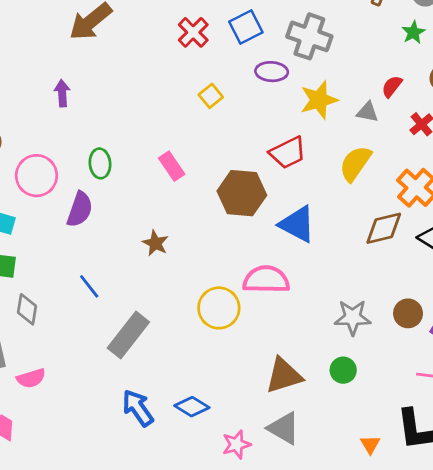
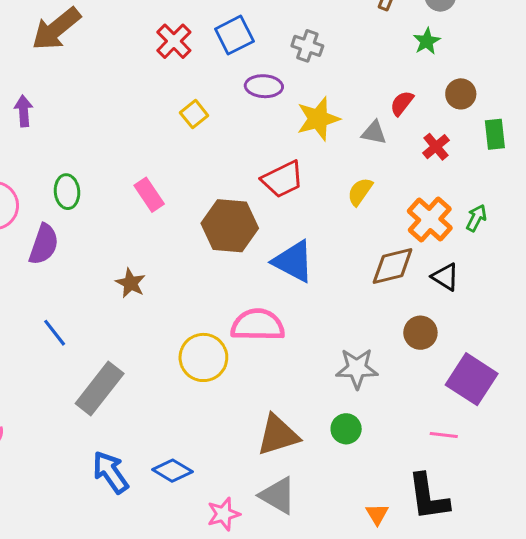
gray cross: (309, 36) -> (307, 46), size x0.6
yellow semicircle: (355, 163) -> (360, 192), size x0.7
brown circle: (408, 313) -> (420, 333), moved

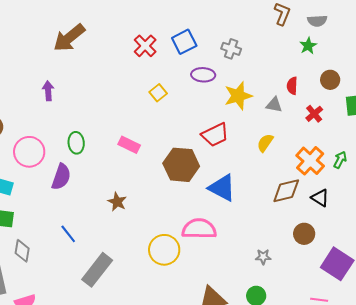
red semicircle: (402, 103) -> (292, 86), turned -36
pink rectangle: (149, 195) -> (129, 145), turned -30
gray star: (357, 368) -> (263, 257), size x0.6

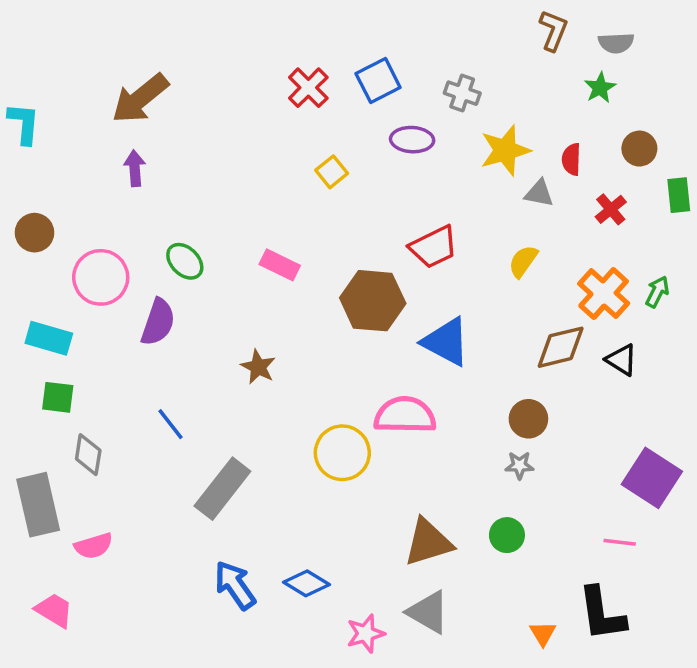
brown arrow: (69, 38) -> (140, 98), moved
yellow star: (238, 96) -> (505, 150), moved
green ellipse: (76, 143) -> (185, 261), turned -40
brown circle: (304, 234) -> (528, 419), moved

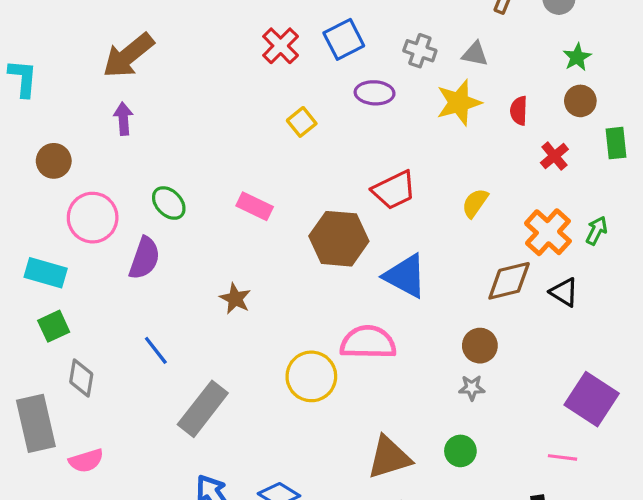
green star: (600, 88) -> (577, 57), moved
gray triangle: (539, 193) -> (475, 54), moved
brown circle: (34, 233) -> (54, 161), moved
green square: (58, 397) -> (54, 326), turned -32

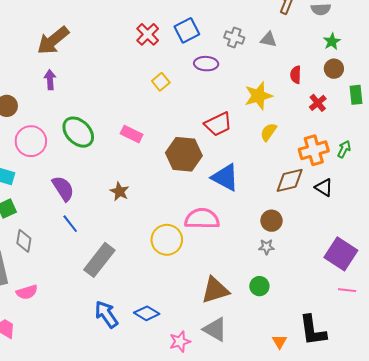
yellow star: (459, 103) -> (258, 96), moved
green ellipse: (169, 203) -> (78, 132), size x1.5
orange cross: (548, 232) -> (314, 150), turned 32
purple semicircle: (144, 258) -> (63, 188), moved, turned -52
pink line: (563, 457) -> (347, 290), moved

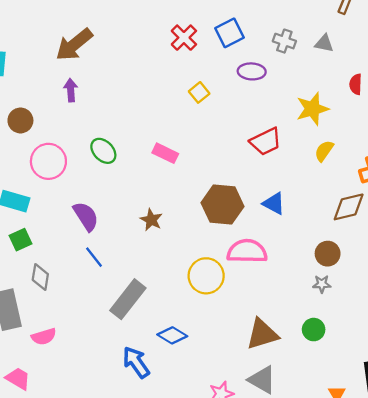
green ellipse: (78, 132) -> (103, 151), size x0.7
brown hexagon: (184, 154) -> (222, 205), moved
blue triangle: (225, 177) -> (274, 203), size x0.7
blue diamond: (147, 313) -> (172, 335), moved

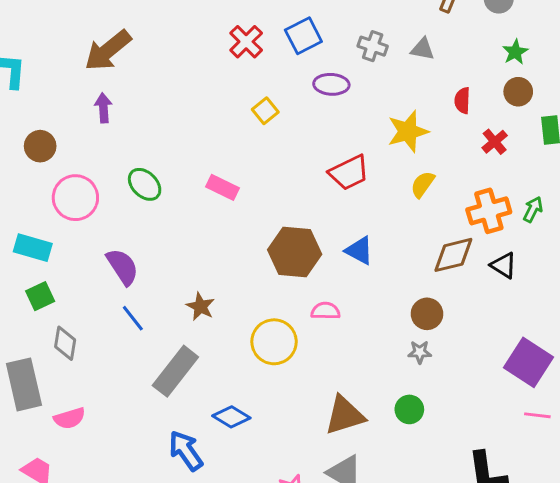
brown star: (151, 220) -> (200, 306), moved
pink semicircle: (247, 251) -> (325, 311), size x0.6

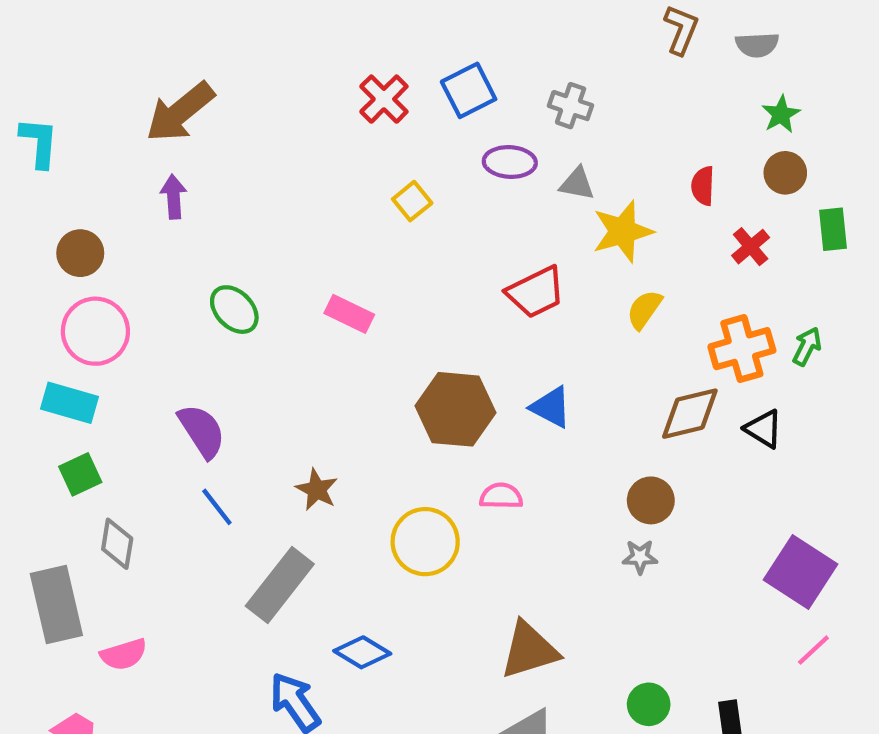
gray triangle: (423, 49) -> (577, 184), moved
pink circle: (75, 198) -> (95, 331), moved
green circle: (409, 409) -> (649, 704), moved
pink line: (537, 415) -> (813, 650), turned -50

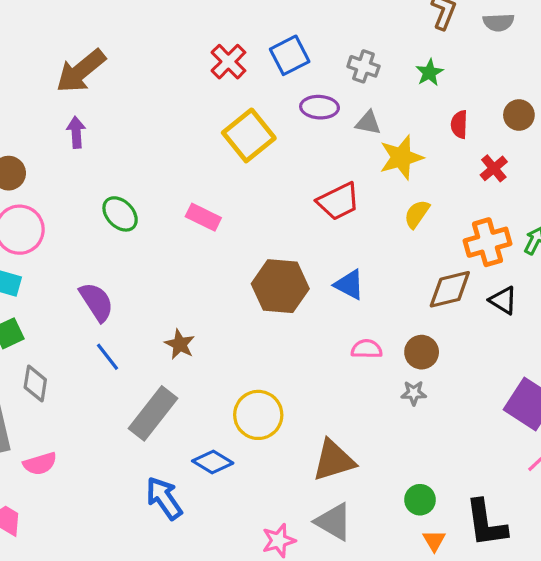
green star: (781, 114) -> (429, 73), moved
yellow square: (412, 201) -> (249, 135), size x1.8
pink semicircle: (501, 496) -> (367, 349), moved
yellow circle: (425, 542) -> (258, 415), moved

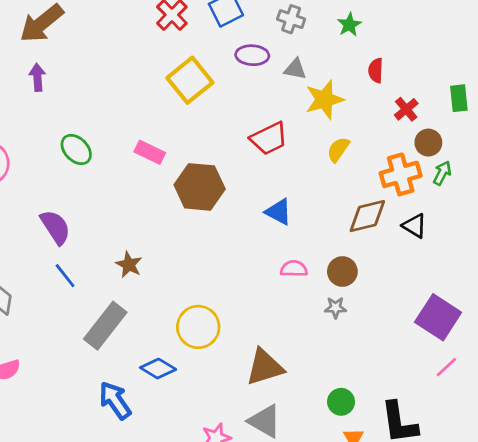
brown circle: (519, 115) -> (428, 143), moved
brown hexagon: (280, 286) -> (200, 187), moved

